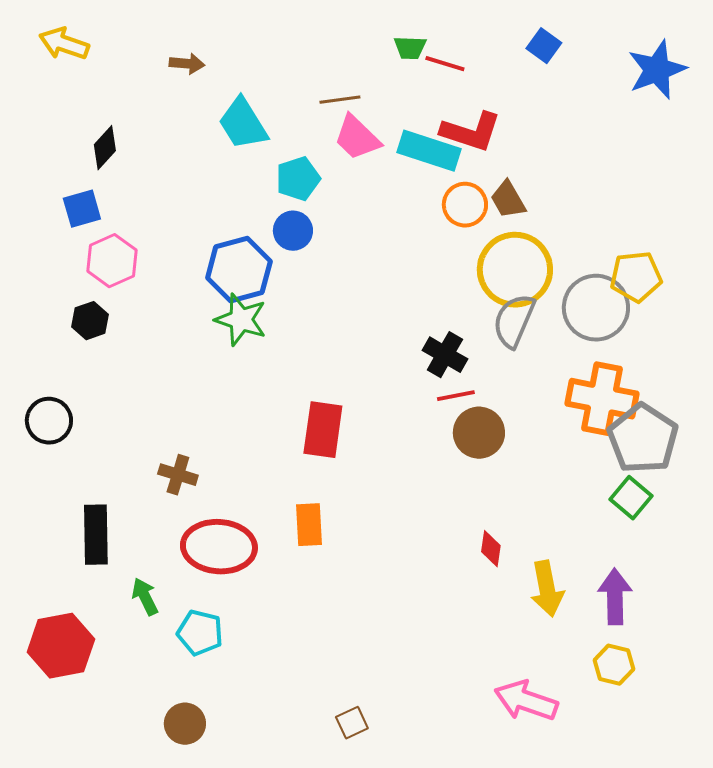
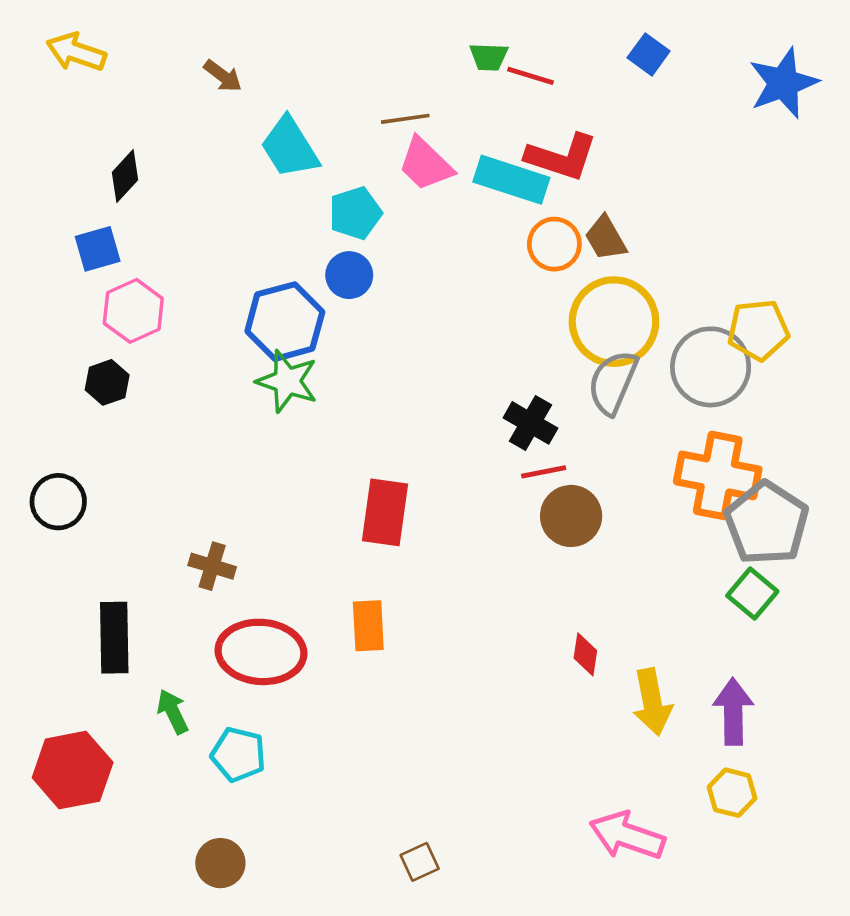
brown arrow: (187, 64) -> (223, 76), turned 32

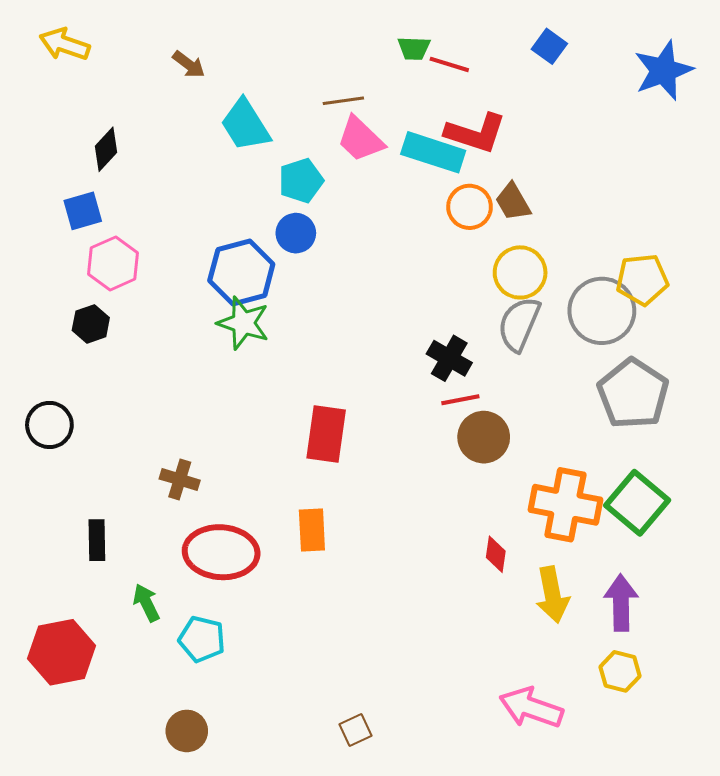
yellow circle: (614, 322) -> (520, 272), size x0.7
orange cross: (718, 475) -> (565, 505), moved
gray pentagon: (767, 523) -> (633, 394), moved
green square: (752, 594) -> (637, 503), size x1.5
black rectangle: (114, 638) -> (97, 540), size x0.7

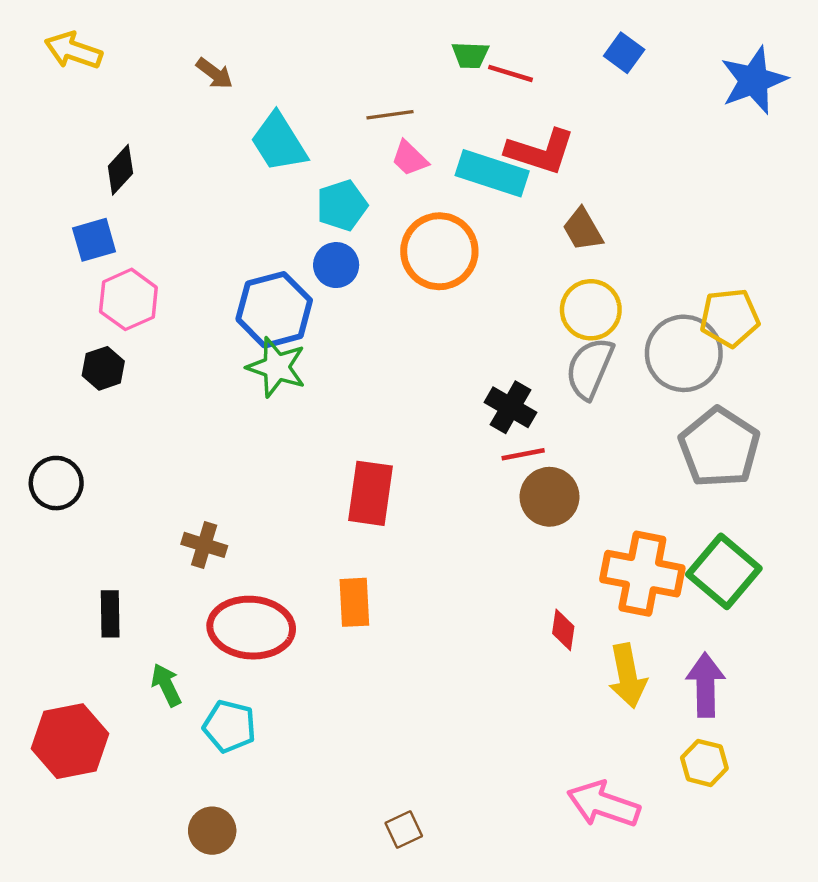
pink trapezoid: (360, 139) -> (410, 158), size x0.7
orange circle: (470, 207) -> (439, 251), moved, size x1.5

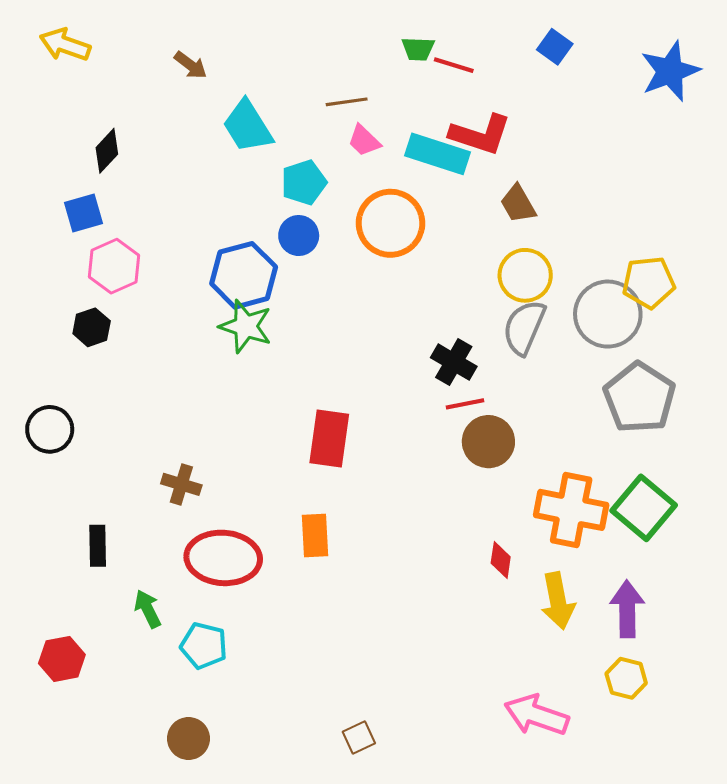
red hexagon: (70, 741) -> (62, 659), size x0.7

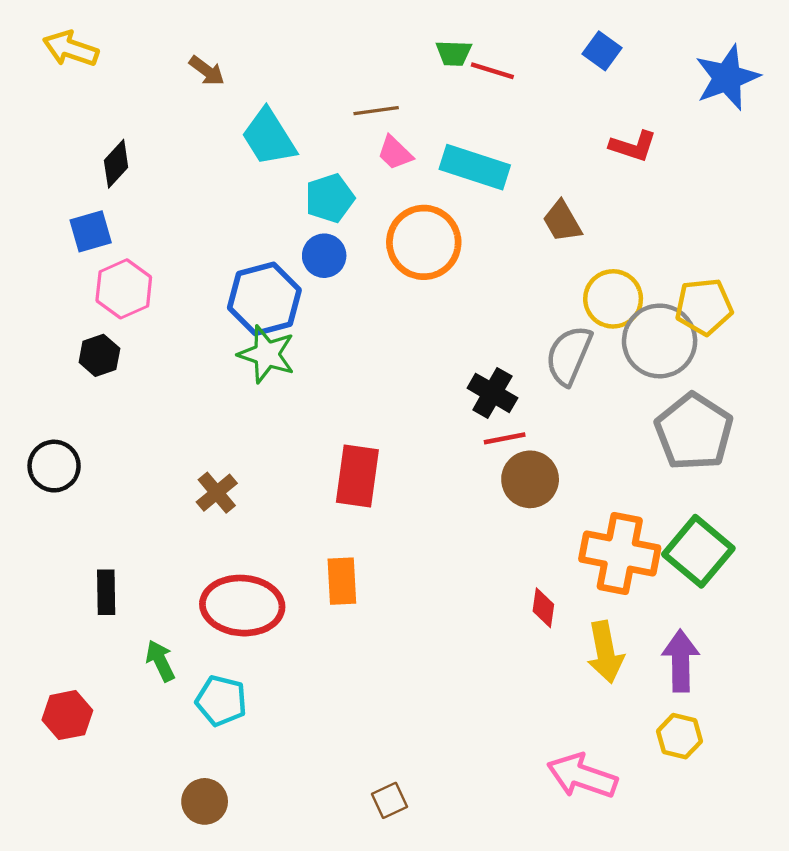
red L-shape: (480, 134) -> (633, 146), moved, size x0.7
yellow circle: (525, 275) -> (613, 299), moved
brown cross: (181, 484) -> (217, 493), moved, turned 33

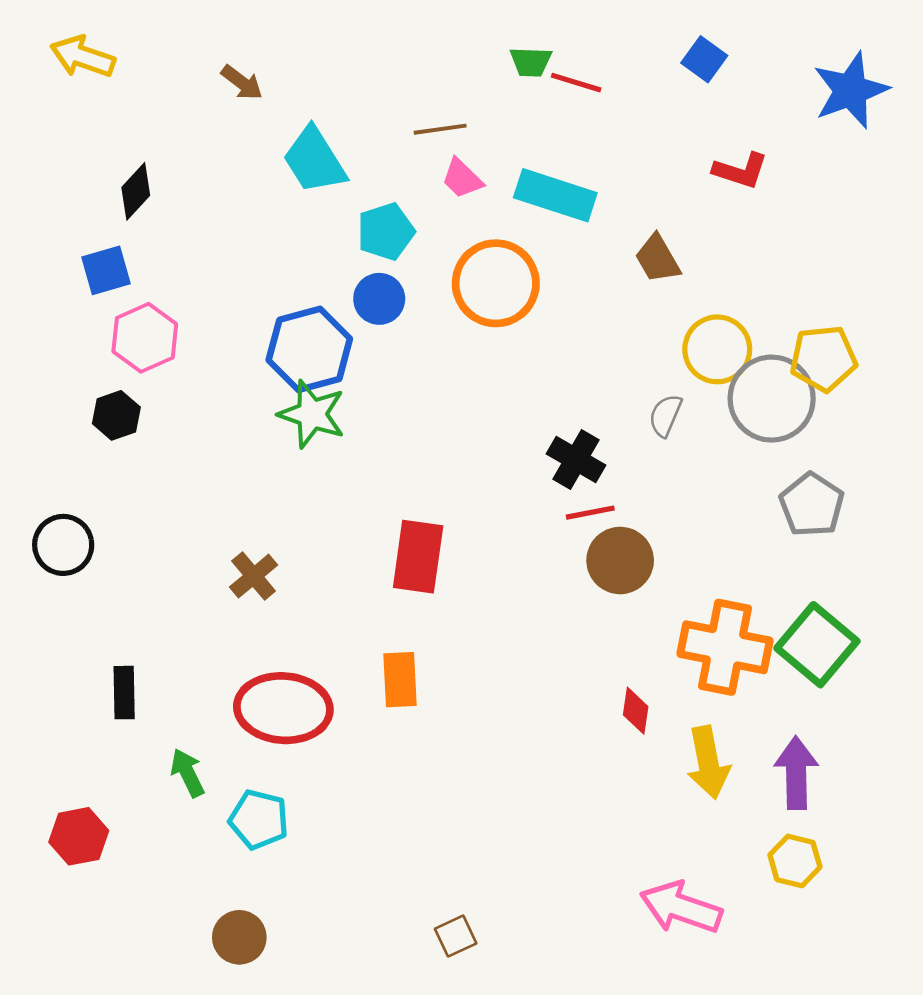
gray semicircle: (569, 355) -> (665, 415), size x0.6
gray pentagon: (694, 432) -> (812, 505), size x0.7

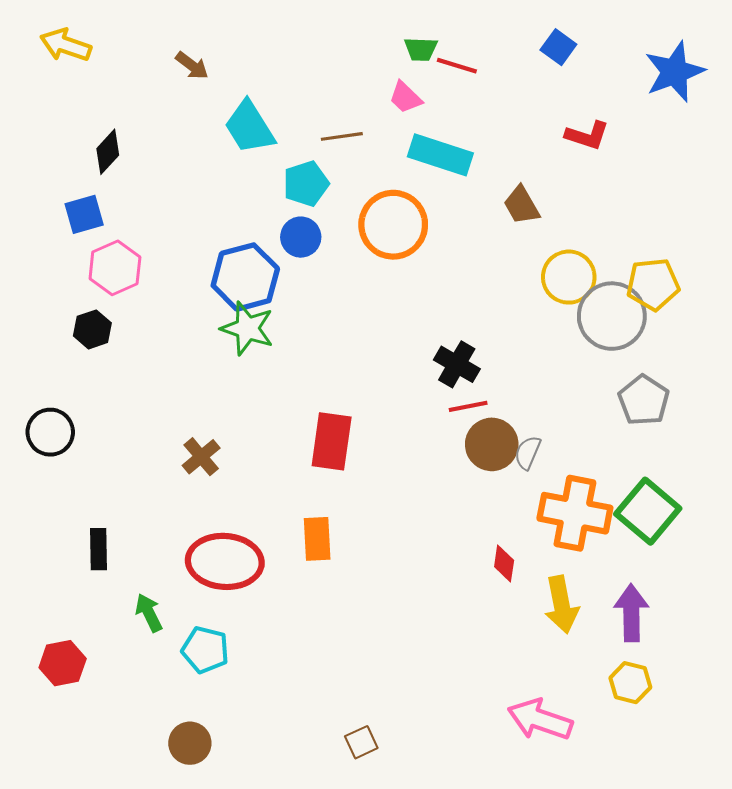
brown line: (440, 129) -> (342, 136), moved
pink trapezoid: (462, 178) -> (405, 97), moved
gray semicircle: (665, 415) -> (528, 453), moved

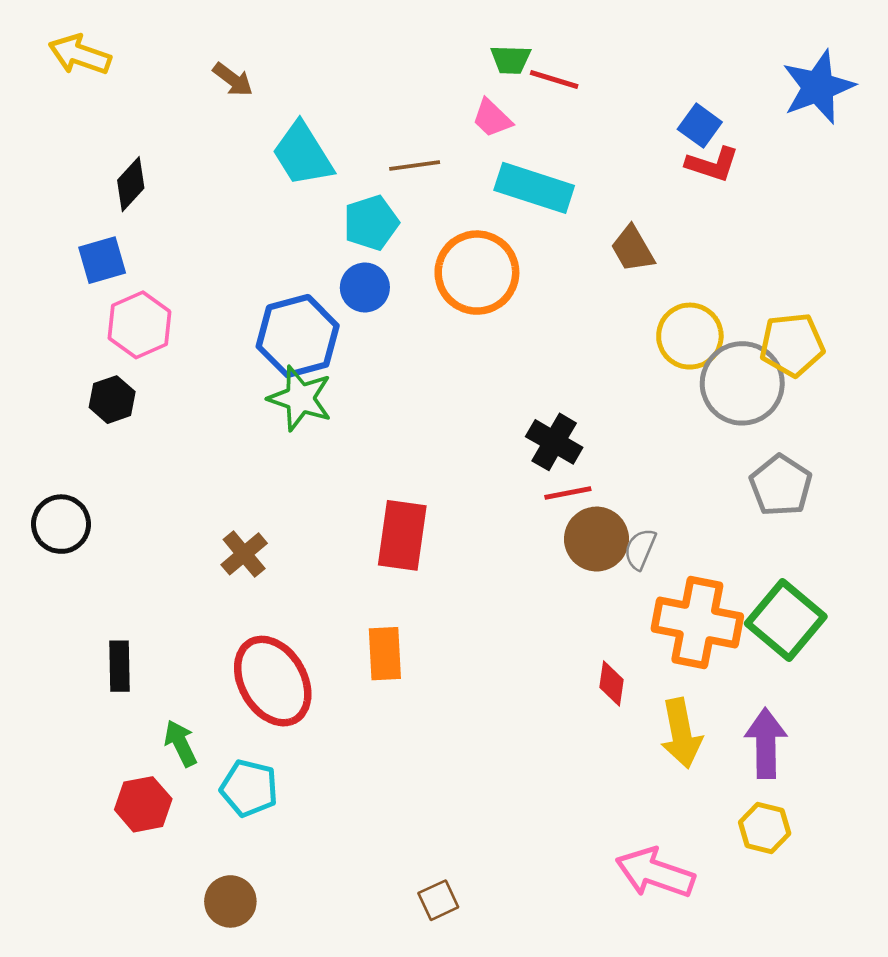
blue square: (558, 47) -> (700, 126), moved
red ellipse: (225, 561) -> (273, 681), turned 56
red hexagon: (63, 663) -> (143, 804), moved

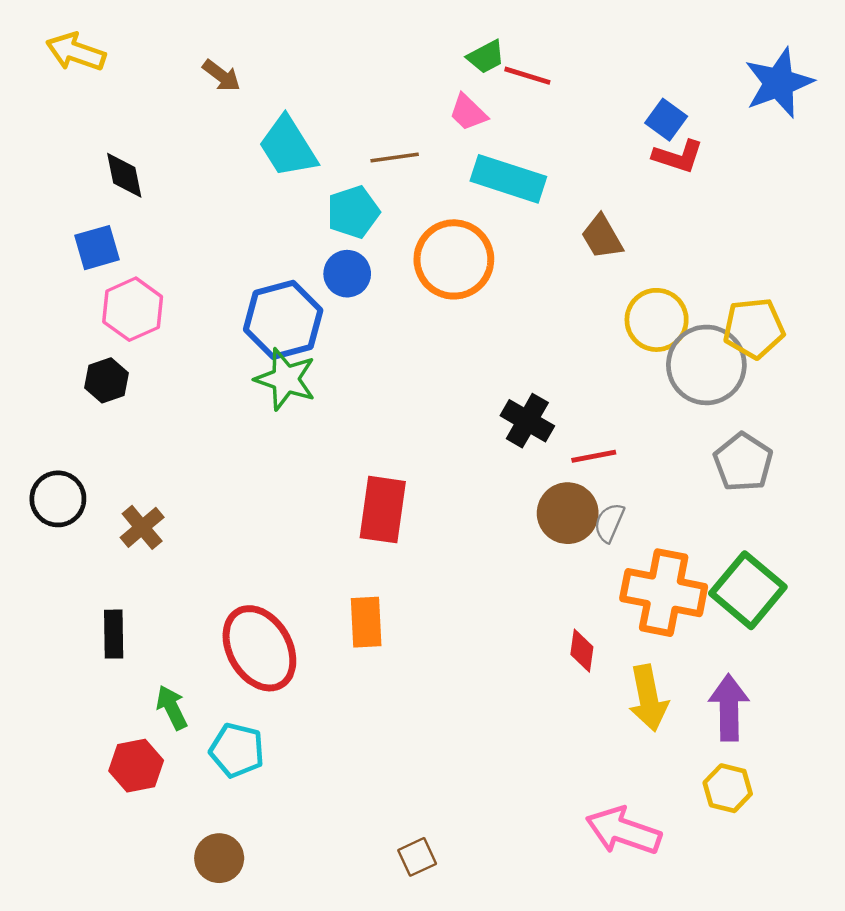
green trapezoid: (511, 60) -> (486, 57), turned -30
black diamond: (131, 184) -> (124, 175), turned -54
red line: (568, 493) -> (594, 456), moved
brown cross: (244, 554) -> (142, 527), moved

